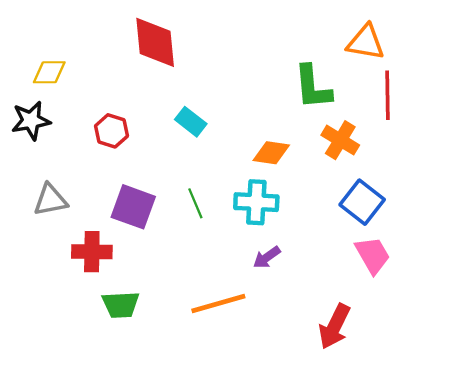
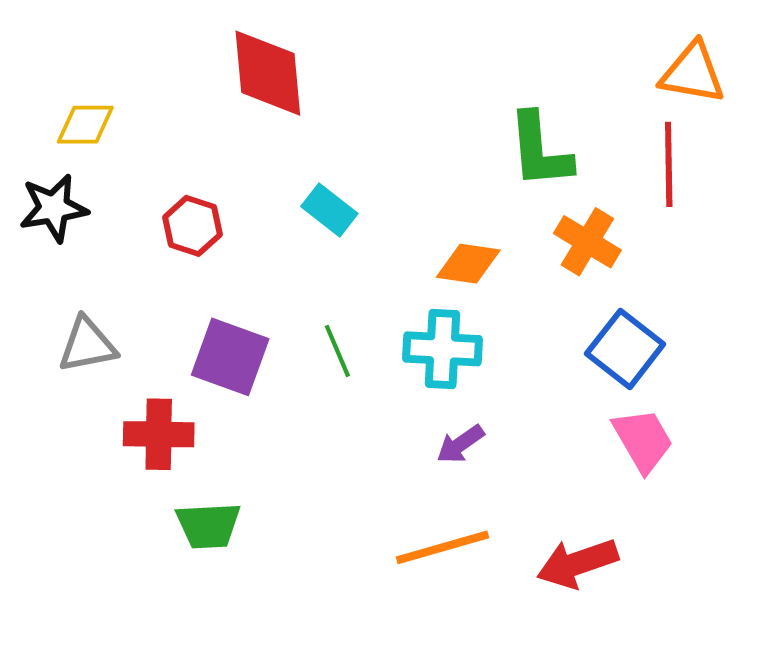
orange triangle: (366, 42) -> (693, 73), moved
orange line: (218, 303) -> (442, 547), moved
red arrow: (335, 326) -> (577, 563), turned 45

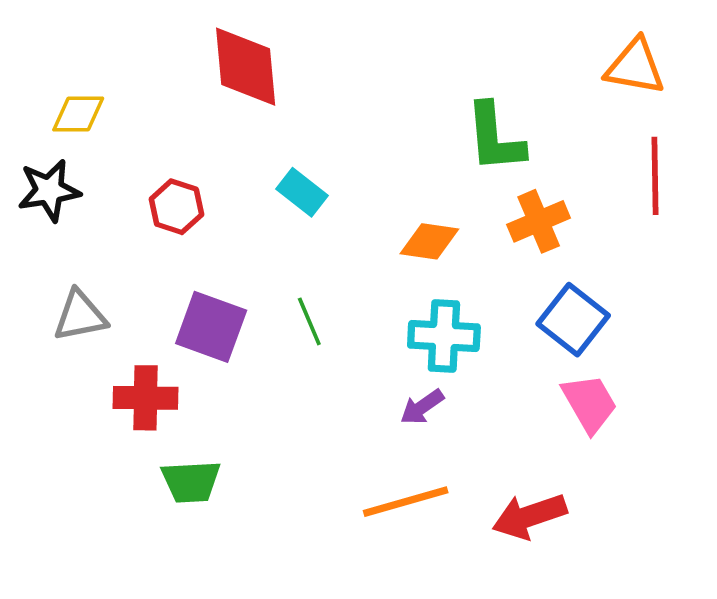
red line: (669, 164) -> (655, 176), moved
orange cross: (587, 242) -> (539, 221), turned 36
cyan cross: (442, 349) -> (444, 336), moved

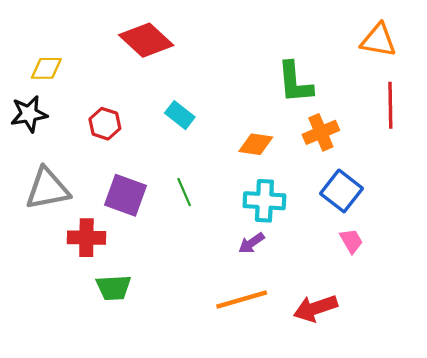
red diamond: (246, 67) -> (146, 40), turned -42
gray triangle: (80, 316) -> (47, 189), size x1.4
pink trapezoid: (589, 403) -> (351, 241), size x0.7

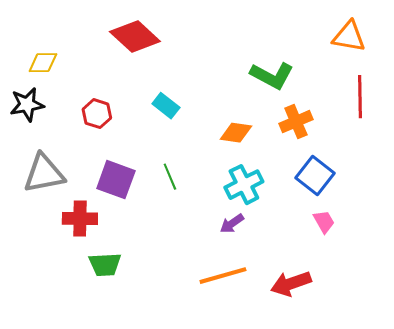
green L-shape: (295, 82) -> (272, 76), turned -57
cyan cross: (264, 201) -> (244, 185), turned -30

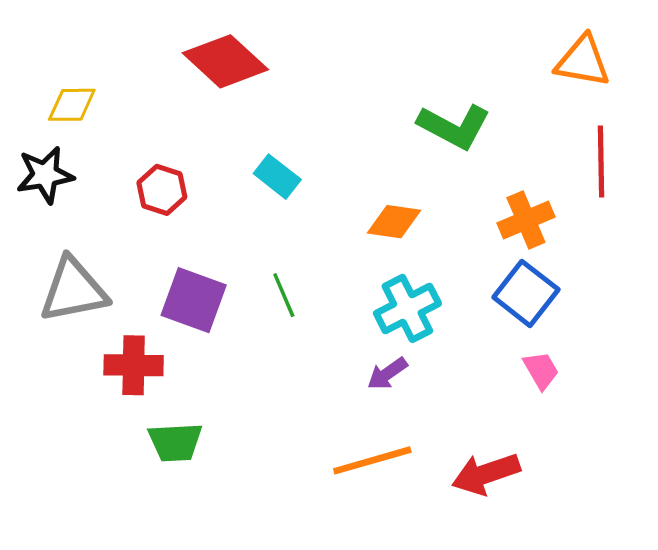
orange cross: (296, 122) -> (526, 220), moved

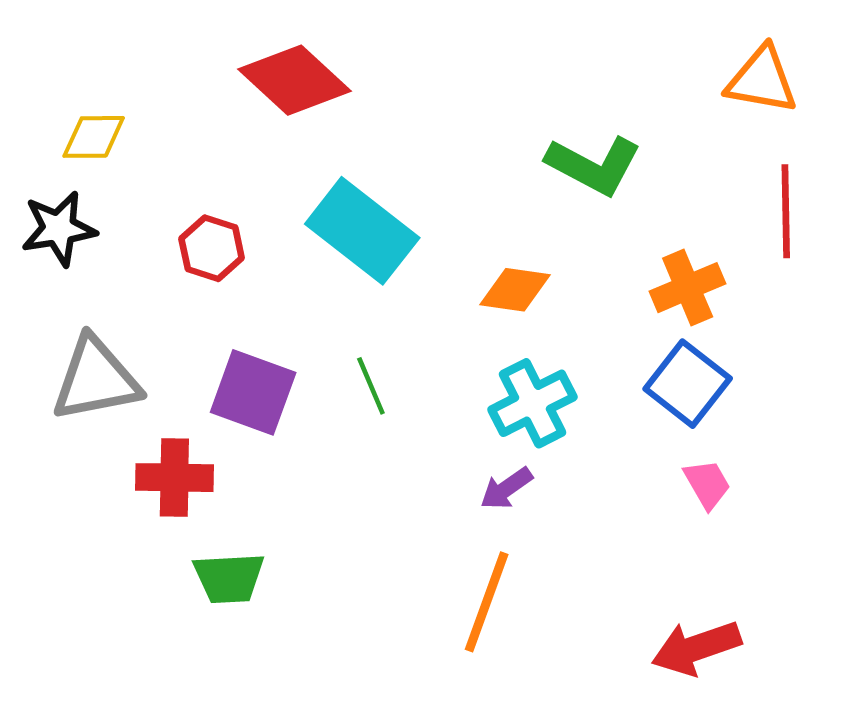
cyan rectangle: (277, 177) -> (362, 231), size x1.8
orange line: (372, 460) -> (487, 602), turned -54
red arrow: (486, 474) -> (696, 648), moved

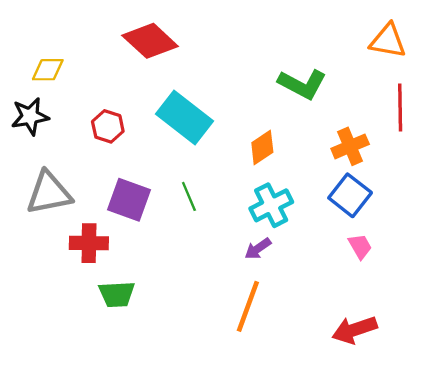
orange diamond: (515, 290) -> (262, 147), turned -42

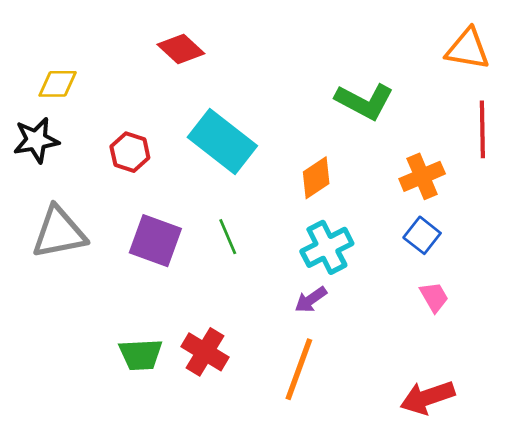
red diamond: (150, 41) -> (181, 49), size x0.7
blue square: (350, 195) -> (422, 235), size x0.7
red cross: (89, 243) -> (205, 352), moved, turned 30

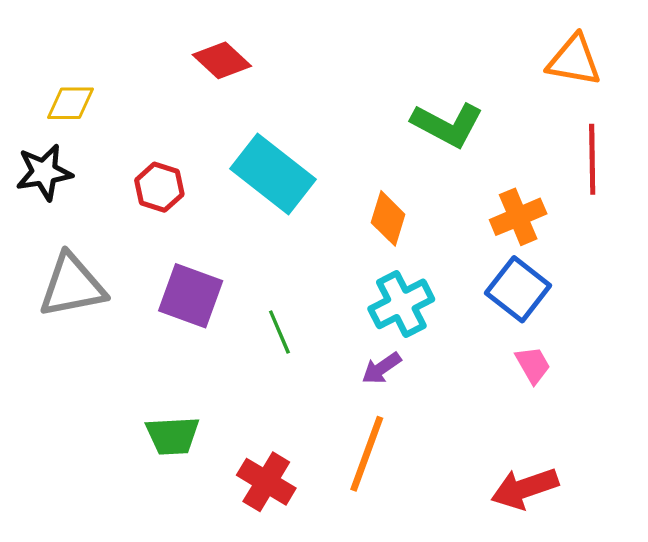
orange diamond: (316, 178) -> (388, 218), turned -39
blue square: (422, 235) -> (518, 289), size x1.4
green line: (228, 237) -> (279, 332), moved
red cross: (205, 352) -> (266, 482), moved

